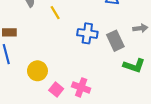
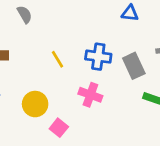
yellow line: (55, 13) -> (57, 59), moved
pink cross: (81, 87) -> (90, 95), moved

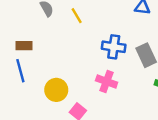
yellow line: (57, 59) -> (77, 16), moved

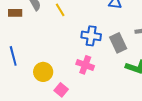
brown rectangle: (24, 46) -> (15, 13), moved

